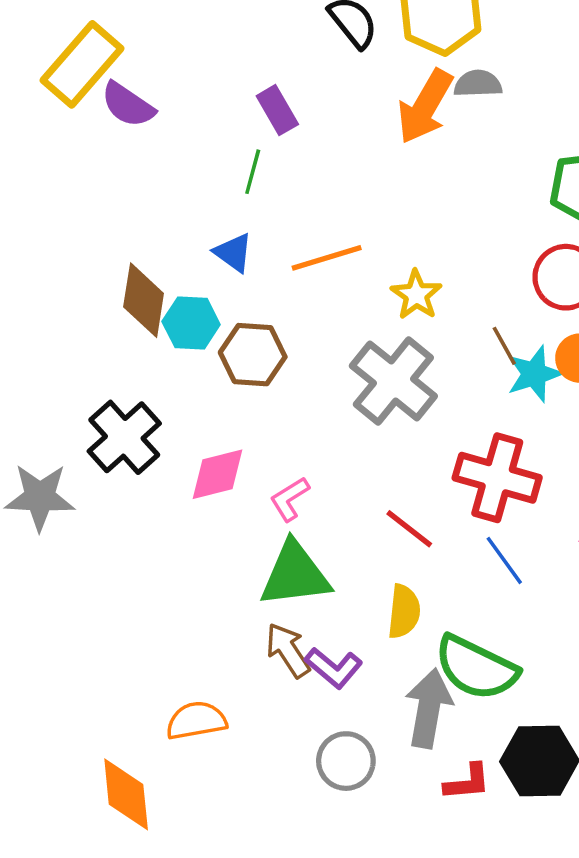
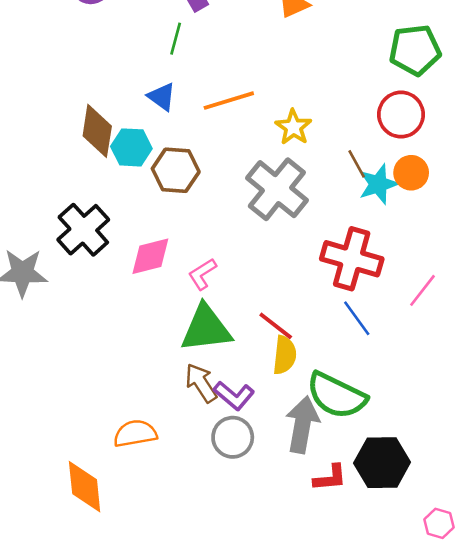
red line: (409, 529) -> (276, 326), moved
gray circle: (346, 761) -> (233, 437), moved

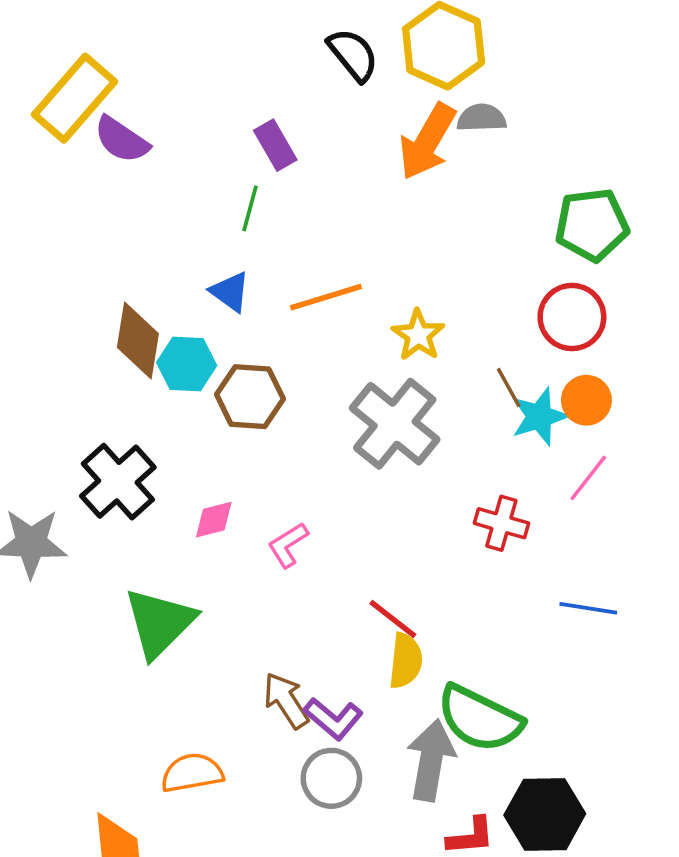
pink diamond: (150, 256) -> (214, 520), size x0.7
red cross: (352, 259) -> (501, 523), size x0.6
pink line: (423, 290) -> (588, 478), moved
blue line: (357, 318) -> (588, 608), moved, turned -45
green triangle: (206, 328) -> (160, 623), moved, turned -38

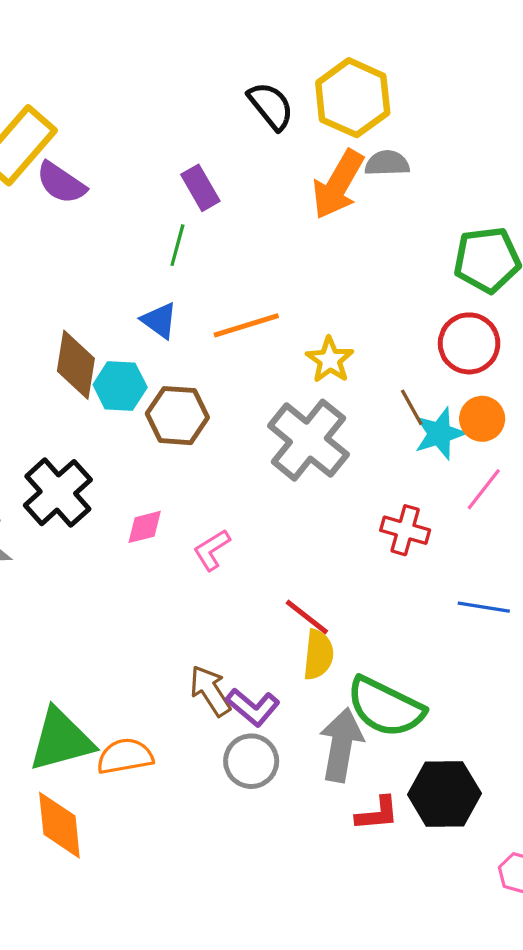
green triangle: (160, 623) -> (61, 740), moved, turned 30

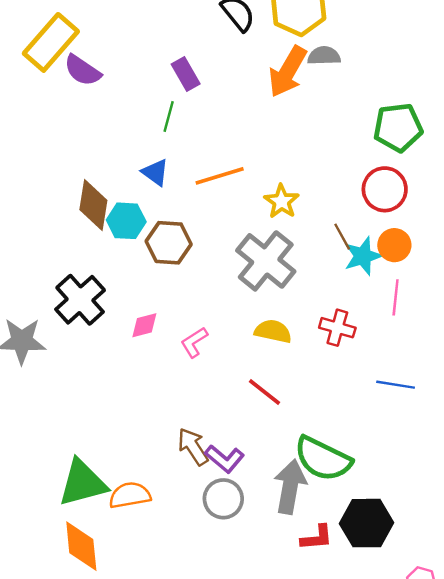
pink line: (484, 489) -> (396, 297), turned -32
yellow semicircle: (318, 655) -> (273, 331), moved, turned -84

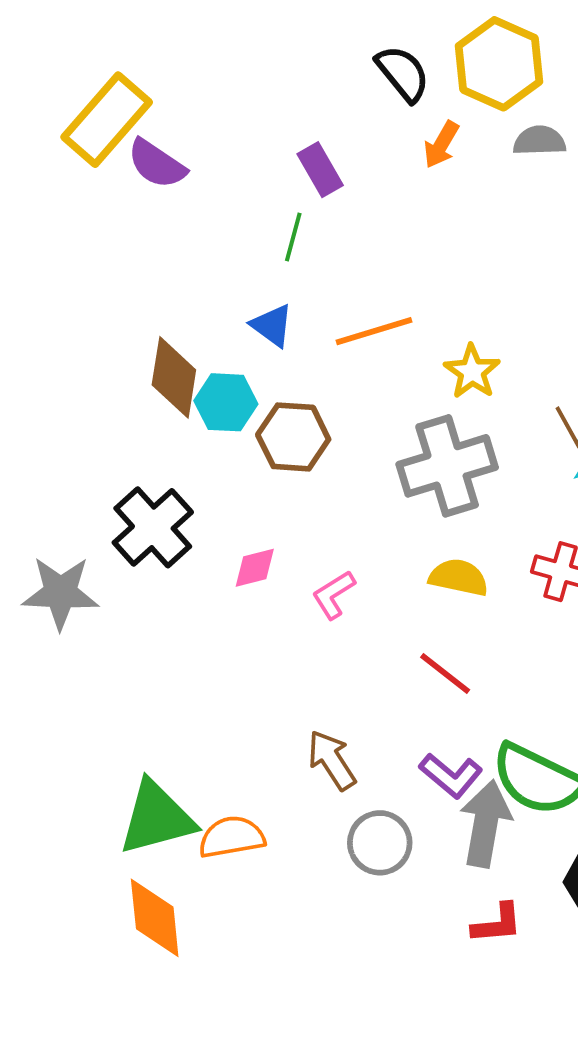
orange arrow: (288, 72) -> (441, 145), moved, size x0.6
gray cross: (266, 261) -> (447, 466), turned 34
purple L-shape: (224, 459) -> (451, 776), moved
red L-shape: (317, 538) -> (497, 924), moved

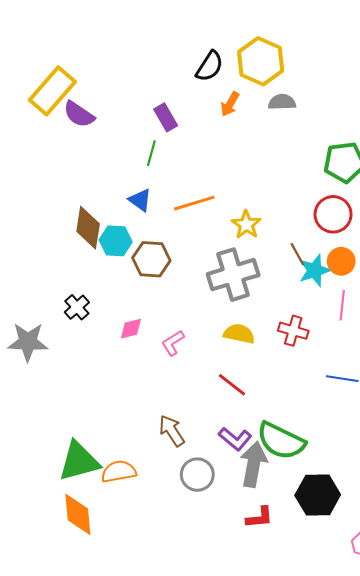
black semicircle: (403, 73) -> (210, 66), turned 72
black cross: (153, 527) -> (77, 307), size x0.6

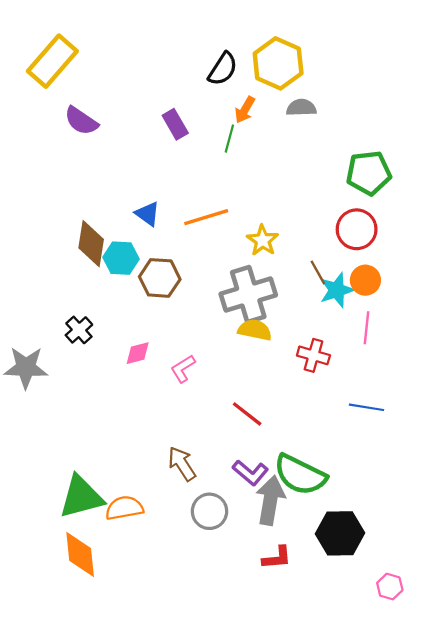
yellow rectangle: (52, 91) -> (52, 61), moved
green line: (151, 153) -> (229, 139), moved
yellow semicircle: (239, 334) -> (255, 330), moved

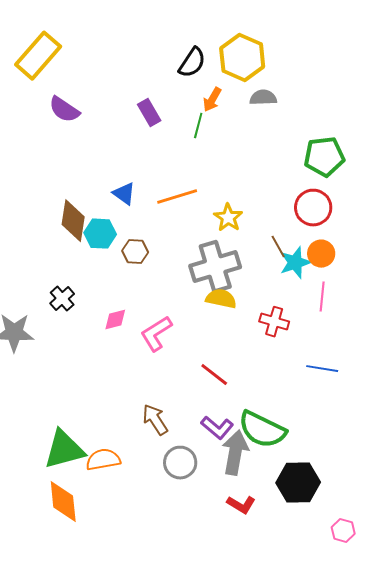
brown hexagon: (160, 278) -> (135, 252), size x0.7
pink L-shape: (183, 369) -> (156, 334), size x1.4
red L-shape: (277, 558) -> (241, 505), turned 36

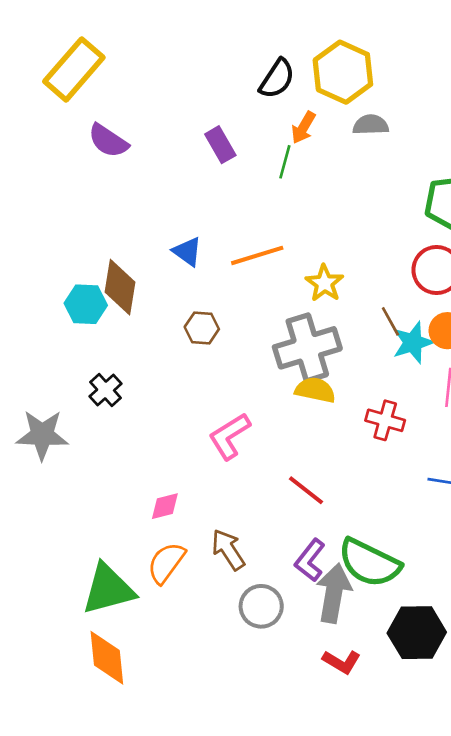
cyan hexagon: (100, 234) -> (86, 304), moved
pink diamond: (115, 320) -> (165, 506), moved
purple L-shape: (217, 428) -> (310, 560), turned 88
orange semicircle: (103, 460) -> (166, 563), moved, turned -44

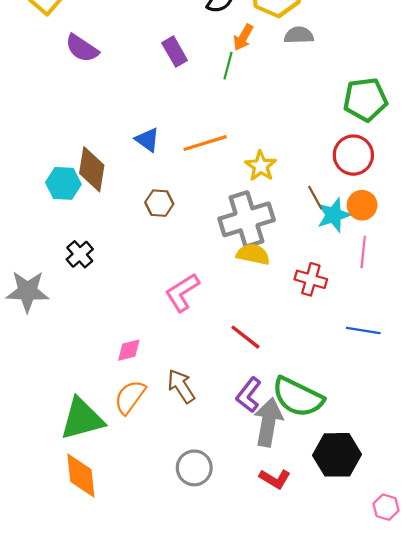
gray circle: (261, 606) -> (194, 468), moved

